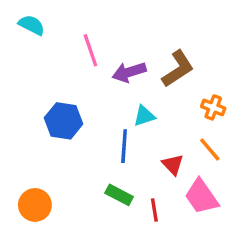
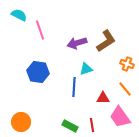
pink line: (90, 50) -> (40, 30), moved
red triangle: (173, 165) -> (103, 98), turned -48
green rectangle: (119, 195) -> (70, 126), moved

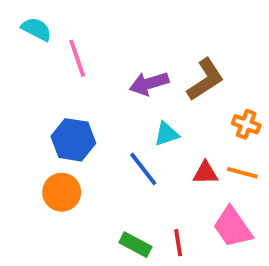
blue line: (74, 87) -> (143, 169), turned -42
orange line: (125, 89) -> (242, 173), turned -35
red triangle: (103, 98) -> (205, 173), moved
orange circle: (21, 122) -> (62, 192), moved

